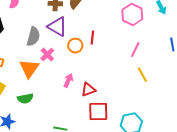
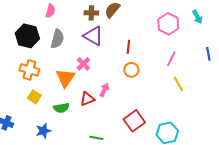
gray semicircle: (33, 37) -> (57, 39), moved
orange circle: (75, 46) -> (131, 70), moved
red triangle: (88, 90) -> (87, 99), moved
red square: (98, 112) -> (134, 121), turned -35

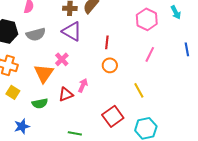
gray semicircle: (57, 39) -> (36, 34), turned 60
yellow line: (178, 84) -> (139, 90), moved

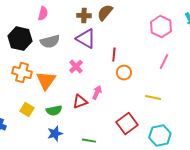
red line: (107, 42) -> (114, 55), moved
orange triangle: (44, 73) -> (46, 81), moved
yellow line: (139, 90) -> (153, 98), turned -49
yellow square: (13, 92) -> (27, 110), moved
blue star: (22, 126) -> (55, 134), moved

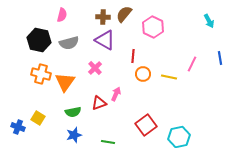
pink hexagon: (161, 27) -> (153, 27), moved
pink line: (164, 62) -> (192, 64), moved
yellow line: (153, 98) -> (169, 77), moved
yellow square: (27, 110) -> (38, 118), moved

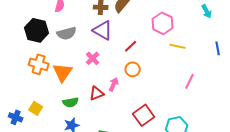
pink hexagon: (153, 27) -> (163, 23), moved
red line: (133, 56) -> (131, 46), turned 40
pink line: (192, 64) -> (190, 81), moved
orange circle: (143, 74) -> (133, 69), moved
yellow line: (169, 77) -> (178, 46), moved

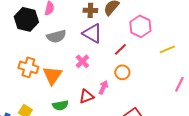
pink hexagon: (163, 23) -> (140, 26), moved
black hexagon: (37, 30) -> (26, 19), moved
yellow line: (178, 46) -> (167, 49), turned -35

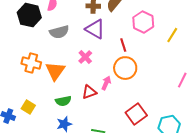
red line: (120, 49) -> (123, 45), turned -64
yellow line: (167, 49) -> (172, 35), moved, turned -35
orange circle: (122, 72) -> (125, 68), size x1.5

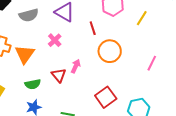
orange circle: (125, 68) -> (110, 51), moved
red triangle: (89, 92) -> (59, 75), turned -49

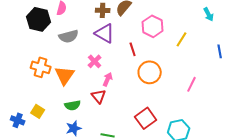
pink arrow: (76, 66) -> (108, 79), moved

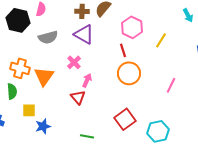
red line: (133, 49) -> (123, 50), moved
green semicircle: (73, 105) -> (12, 91), moved, turned -84
yellow square: (38, 111) -> (29, 110), moved, turned -32
blue star: (74, 128) -> (43, 126), moved

